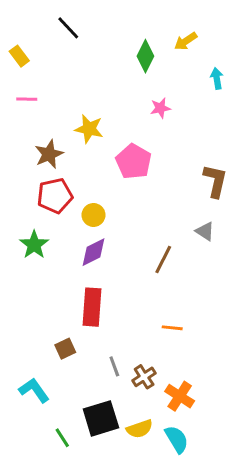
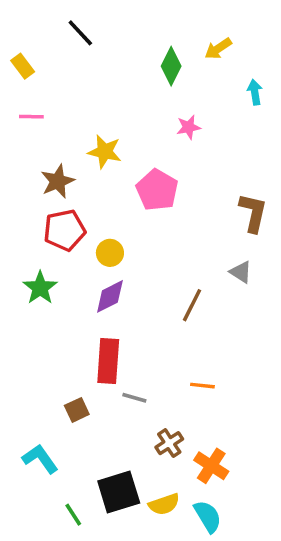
gray line: (114, 366) -> (134, 398), moved, turned -54

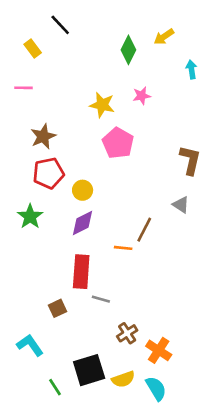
yellow rectangle: (23, 66) -> (33, 48), moved
yellow star: (105, 152) -> (102, 105), moved
orange line: (202, 386) -> (123, 248), moved

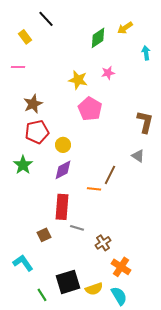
green diamond: (128, 50) -> (98, 38), turned 30
brown cross: (127, 333) -> (103, 243), moved

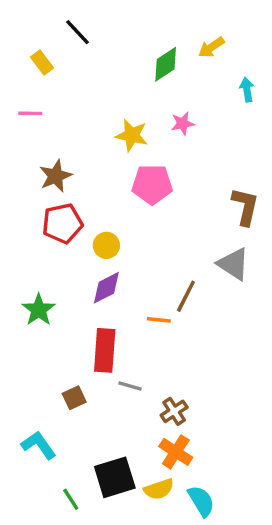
pink pentagon: (90, 109) -> (152, 184), turned -30
gray triangle: (138, 156) -> (233, 264), size x1.5
green star: (23, 165) -> (39, 310), moved
orange cross: (121, 267) -> (176, 452), moved

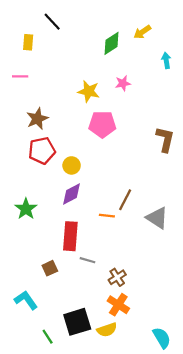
yellow rectangle: (42, 63) -> (28, 42), turned 42
gray triangle: (233, 264) -> (157, 218), moved
cyan semicircle: (201, 501) -> (162, 338), moved

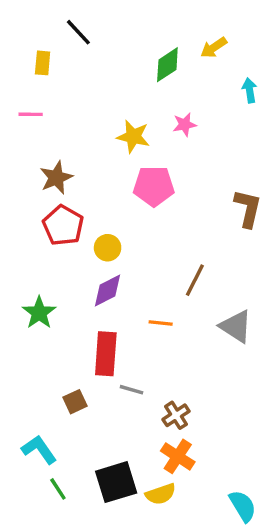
red pentagon: (42, 151) -> (63, 225), turned -30
brown line: (125, 200) -> (195, 280), moved
green line: (48, 337) -> (58, 489), moved

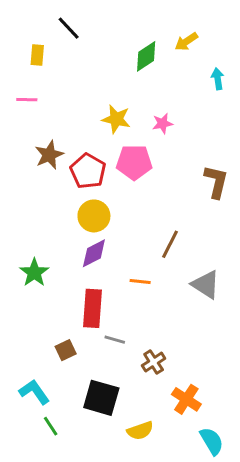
pink star: (185, 125) -> (162, 123), moved
red pentagon: (63, 225) -> (88, 171), moved
yellow circle: (108, 248) -> (94, 216), size x1.4
orange cross: (178, 456) -> (186, 399), moved
black square: (116, 482) -> (101, 398), moved, turned 33

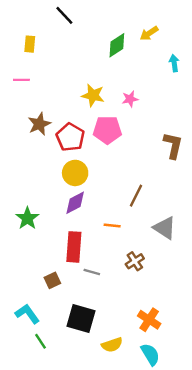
black line: (69, 28) -> (64, 15), moved
brown cross: (154, 362) -> (135, 261), moved
cyan semicircle: (212, 441) -> (150, 354), moved

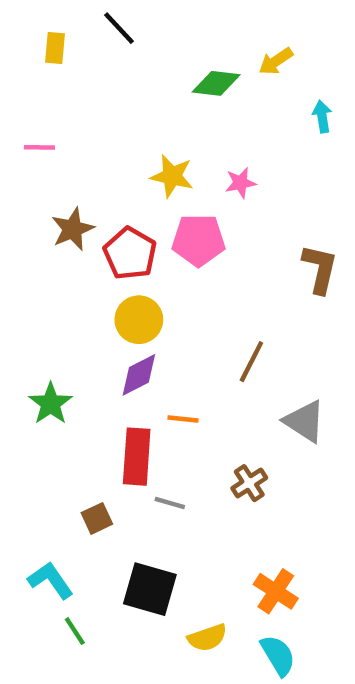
yellow rectangle: (30, 44) -> (55, 48), moved
green diamond: (117, 45) -> (216, 83), turned 40
orange line: (112, 225) -> (183, 419), moved

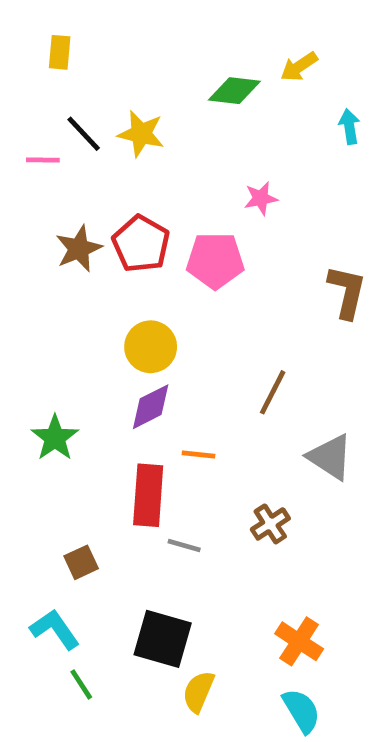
black line: (119, 28) -> (84, 134), moved
yellow star: (172, 176) -> (141, 134), moved
red pentagon: (130, 253) -> (141, 244), moved
brown square: (97, 518) -> (81, 562), moved
yellow semicircle: (207, 638) -> (198, 692), moved, turned 132

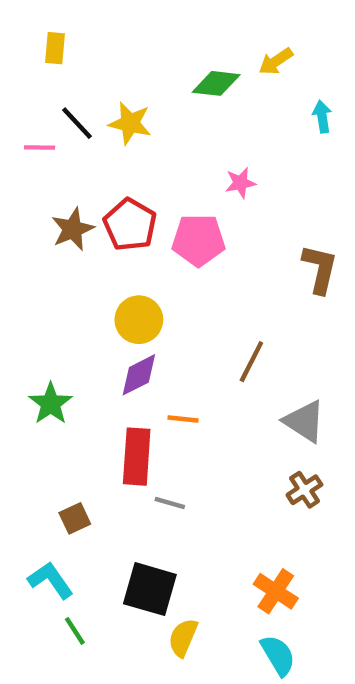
brown cross: (270, 524) -> (304, 490), moved

